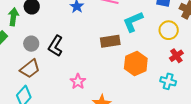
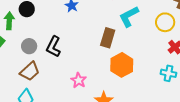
brown rectangle: (110, 41) -> (108, 38), turned -60
orange hexagon: (136, 64) -> (122, 65), moved

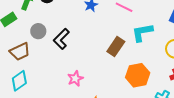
orange hexagon: (122, 65) -> (138, 75), moved
brown trapezoid: (30, 71) -> (20, 52), moved

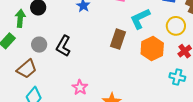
orange hexagon: (138, 75) -> (152, 49), moved
pink star: (75, 79) -> (80, 87), moved

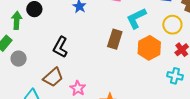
gray circle: (39, 45) -> (19, 59), moved
brown trapezoid: (27, 69) -> (53, 77), moved

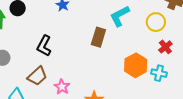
orange hexagon: (149, 48) -> (136, 65), moved

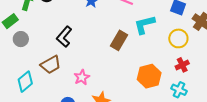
cyan cross: (159, 73) -> (179, 90), moved
pink star: (62, 87) -> (82, 77), moved

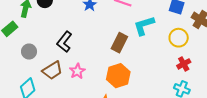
gray circle: (21, 39) -> (29, 52), moved
orange hexagon: (149, 76) -> (118, 76), moved
pink star: (82, 77) -> (77, 71), moved

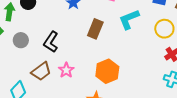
brown rectangle: (119, 43) -> (95, 29), moved
gray circle: (29, 52) -> (21, 40), moved

